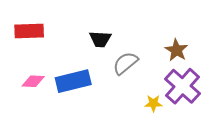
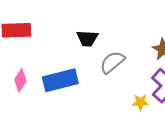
pink diamond: (33, 81) -> (20, 80), turned -60

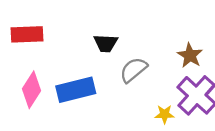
pink diamond: (20, 80) -> (31, 90), size x1.4

